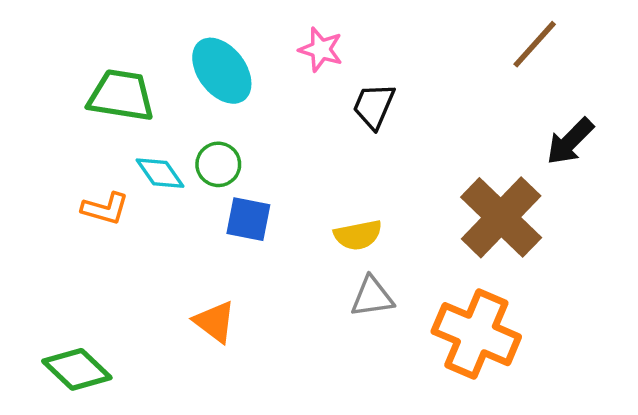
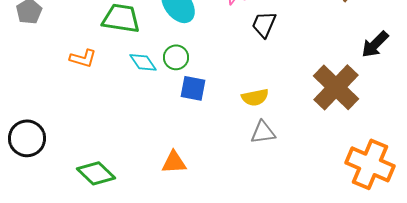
orange L-shape: (105, 209) -> (83, 58), moved
orange triangle: (215, 322) -> (174, 162), moved, turned -40
orange cross: (476, 334) -> (370, 164), moved

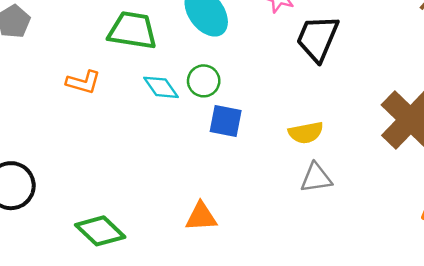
black trapezoid: (264, 24) -> (317, 38), size x1.4

